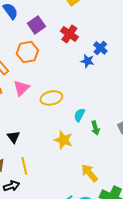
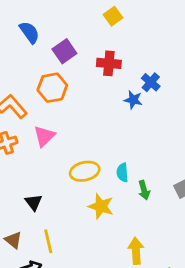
red cross: (69, 34) -> (109, 63), turned -30
yellow ellipse: (51, 98) -> (85, 171), moved
cyan semicircle: (79, 115) -> (122, 173), turned -32
yellow arrow: (89, 173) -> (136, 251), turned 36

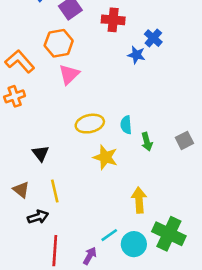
pink triangle: (44, 136) -> (69, 74), moved

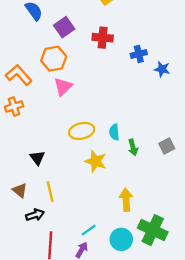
blue cross: (153, 38) -> (139, 54), turned 35
blue star: (136, 55) -> (162, 69), moved
cyan line: (109, 235) -> (89, 230), moved

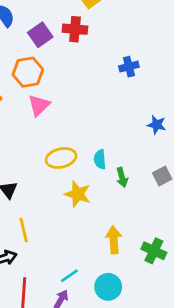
red cross: (103, 38) -> (75, 29), moved
blue star: (162, 69) -> (157, 125), moved
green cross: (153, 230) -> (154, 251), moved, size x0.7

